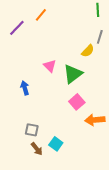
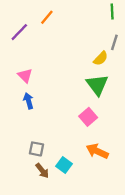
pink triangle: (50, 66) -> (25, 76), moved
green triangle: (73, 74) -> (97, 85), moved, turned -30
orange arrow: (95, 120) -> (97, 151), moved, turned 30

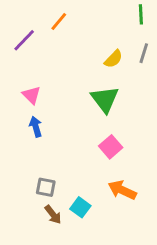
yellow semicircle: (101, 58) -> (114, 59), moved
green triangle: (97, 85) -> (105, 99), moved

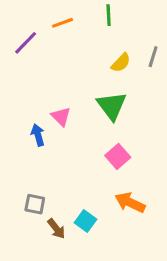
green line: (141, 14) -> (109, 15), moved
orange line: (59, 22) -> (62, 23), turned 30
pink triangle: (31, 95) -> (61, 117), moved
gray square: (46, 187) -> (35, 204), moved

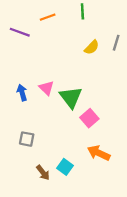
purple line: (26, 43) -> (20, 32), turned 66
green triangle: (112, 106) -> (71, 97), moved
blue arrow: (38, 135) -> (22, 93), moved
gray square: (35, 204) -> (27, 139), moved

